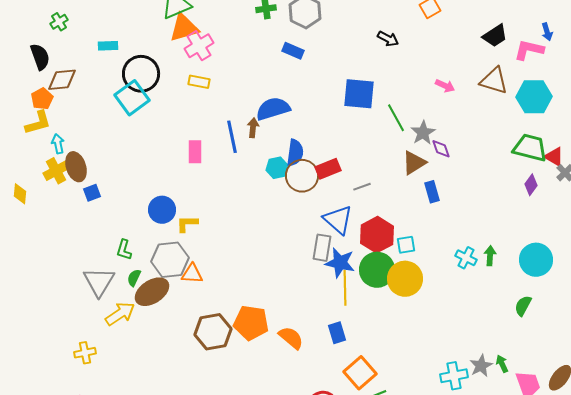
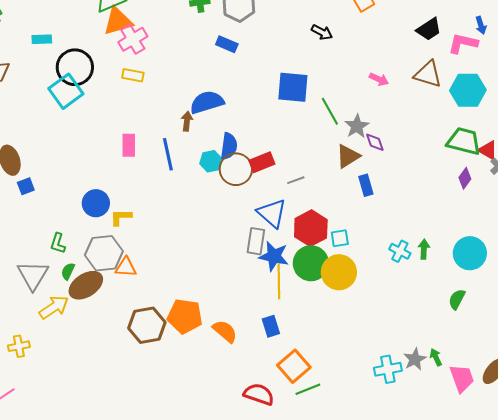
blue line: (232, 137) -> (168, 154), moved

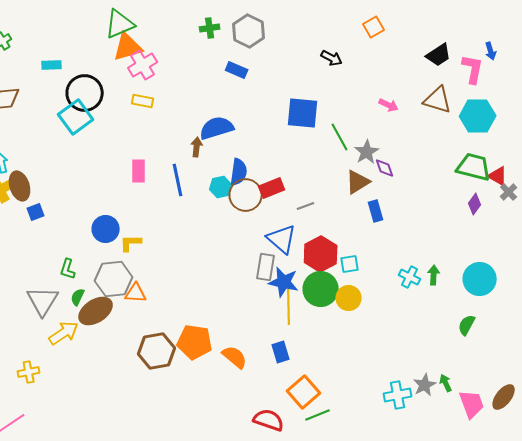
pink L-shape: (463, 43) -> (473, 69), turned 88
yellow circle: (339, 272) -> (349, 298), size x0.7

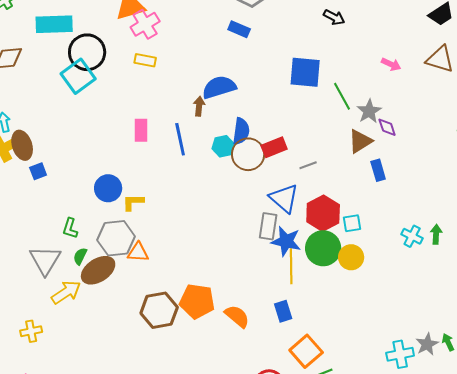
cyan rectangle: (52, 65) -> (54, 24), size x1.8

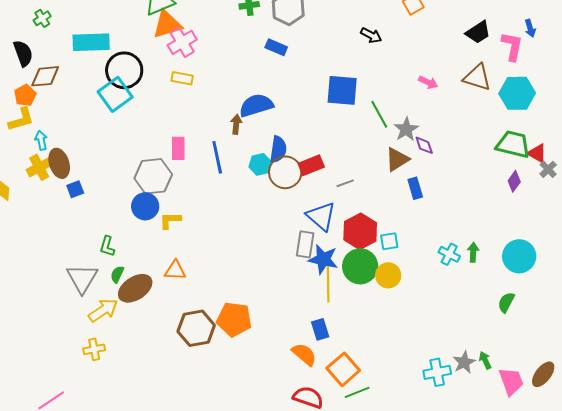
gray hexagon: (116, 238) -> (153, 176), moved
orange semicircle: (237, 316) -> (304, 354), moved
yellow cross: (31, 331) -> (94, 349), moved

